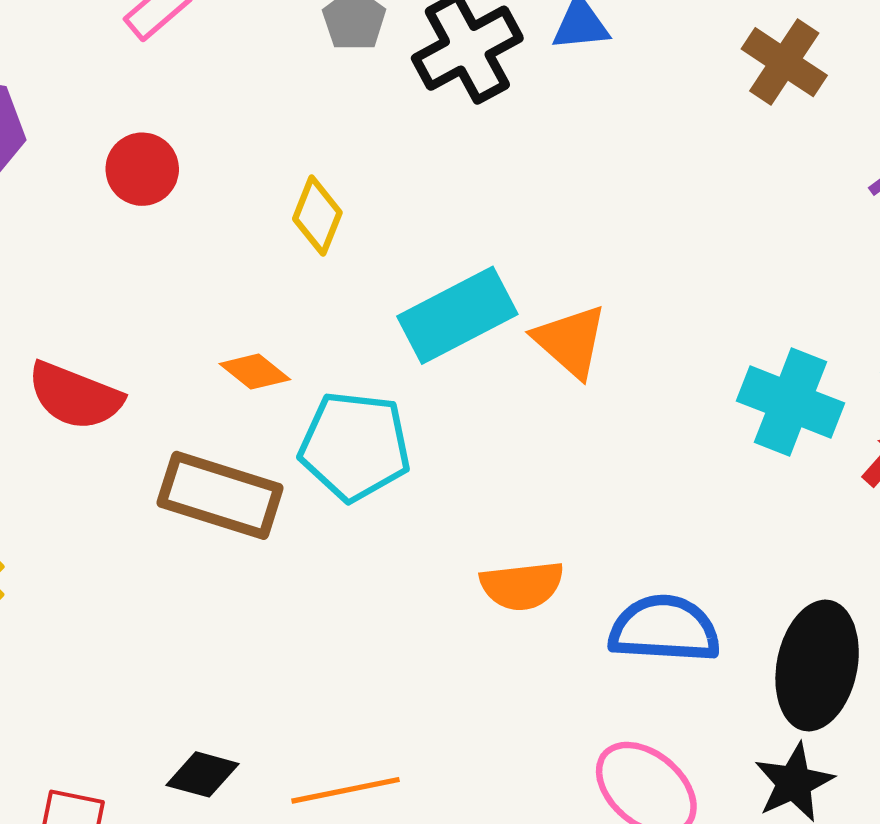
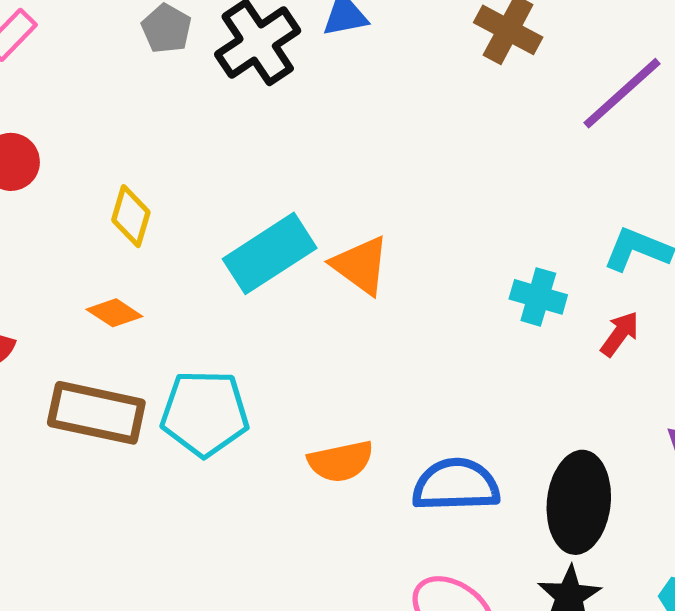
yellow diamond: (317, 216) -> (131, 216), moved
cyan cross: (791, 402) -> (538, 297), size x0.7
cyan pentagon: (355, 446) -> (205, 413), moved

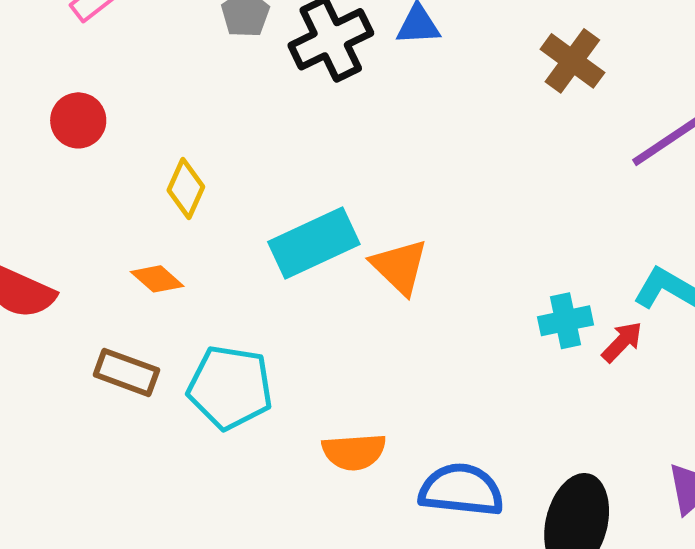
cyan cross: (538, 297) -> (565, 321), turned -36
red arrow: (620, 334) -> (622, 342), moved
brown rectangle: (96, 413) -> (126, 372), size x0.7

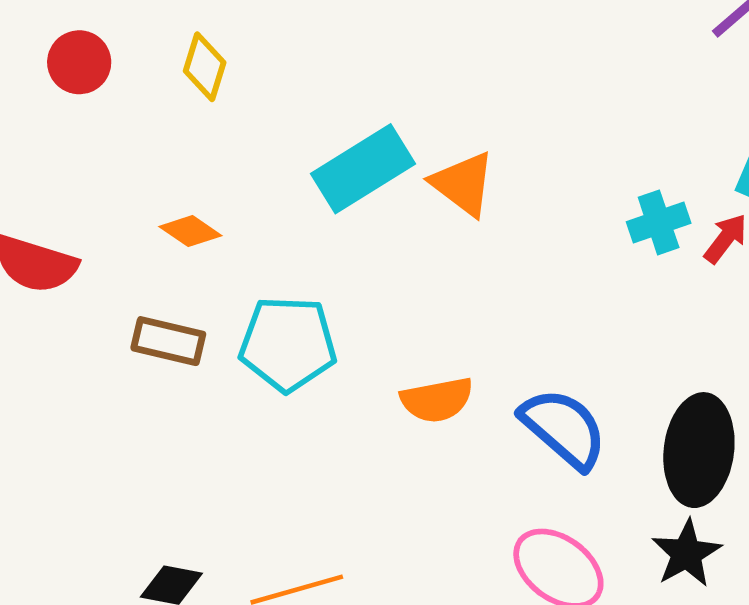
yellow diamond: (186, 189) -> (205, 67), moved
blue semicircle: (461, 490) -> (564, 428), turned 42

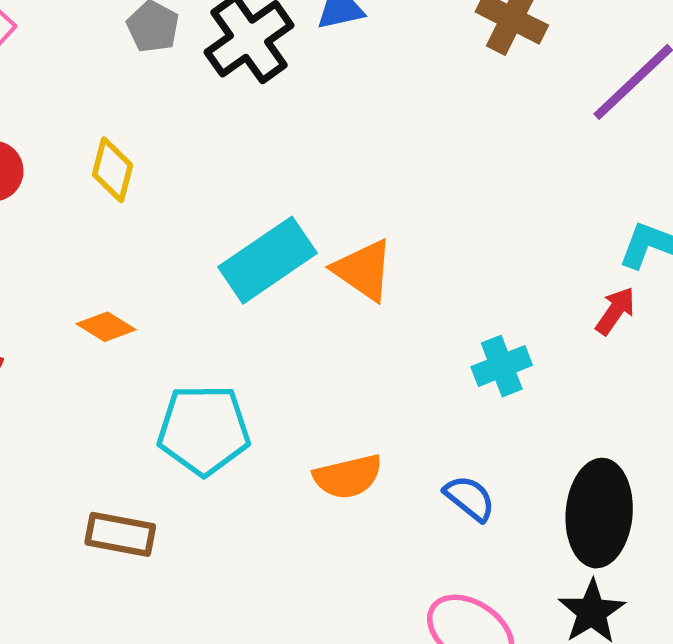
cyan cross: (659, 222) -> (502, 366), moved
brown rectangle: (168, 341) -> (120, 534), moved
blue semicircle: (564, 428) -> (470, 498), size x0.6

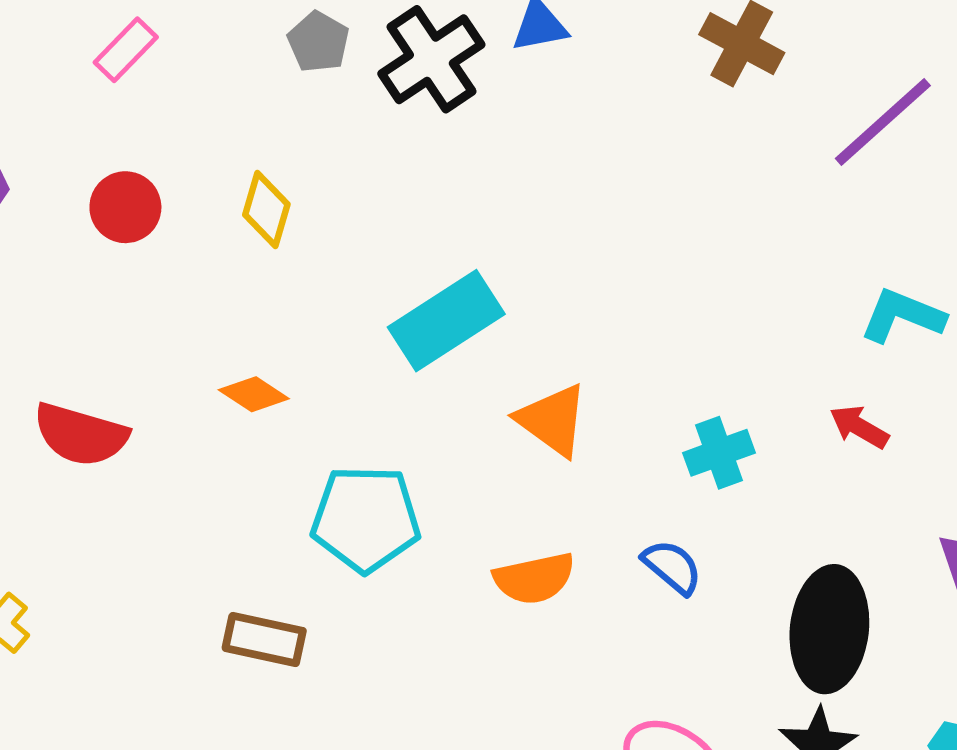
orange triangle: (363, 270) -> (552, 420), moved
red arrow: (615, 311) -> (859, 427), moved, turned -96
blue semicircle: (470, 498) -> (672, 567), moved

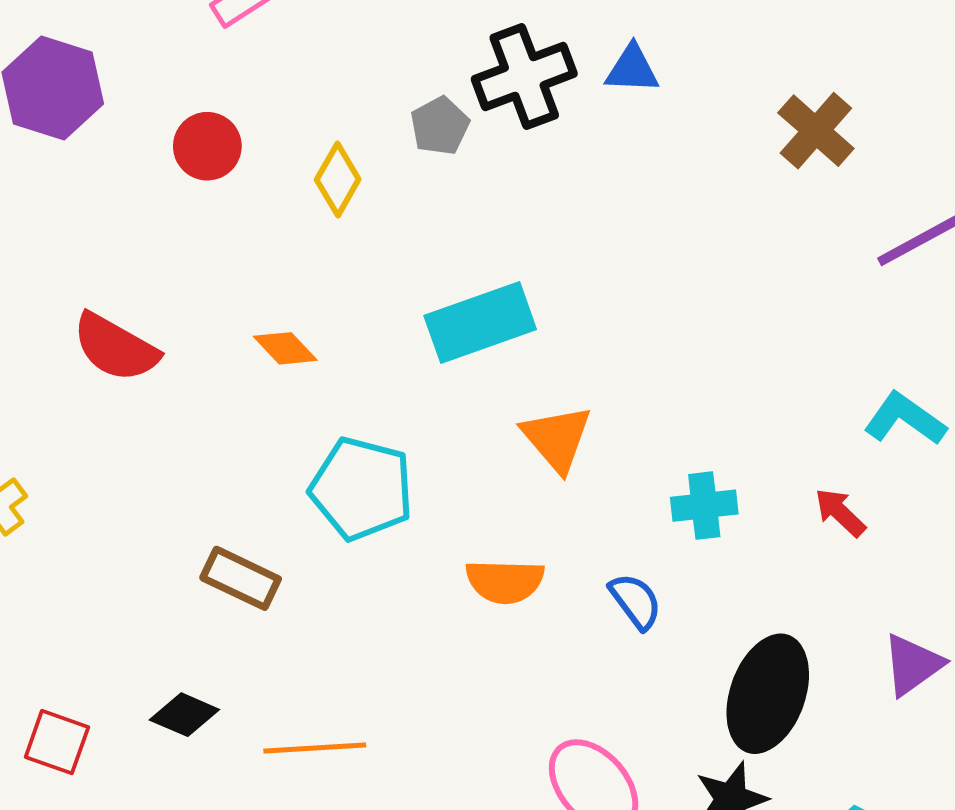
gray pentagon: (318, 42) -> (440, 126), moved

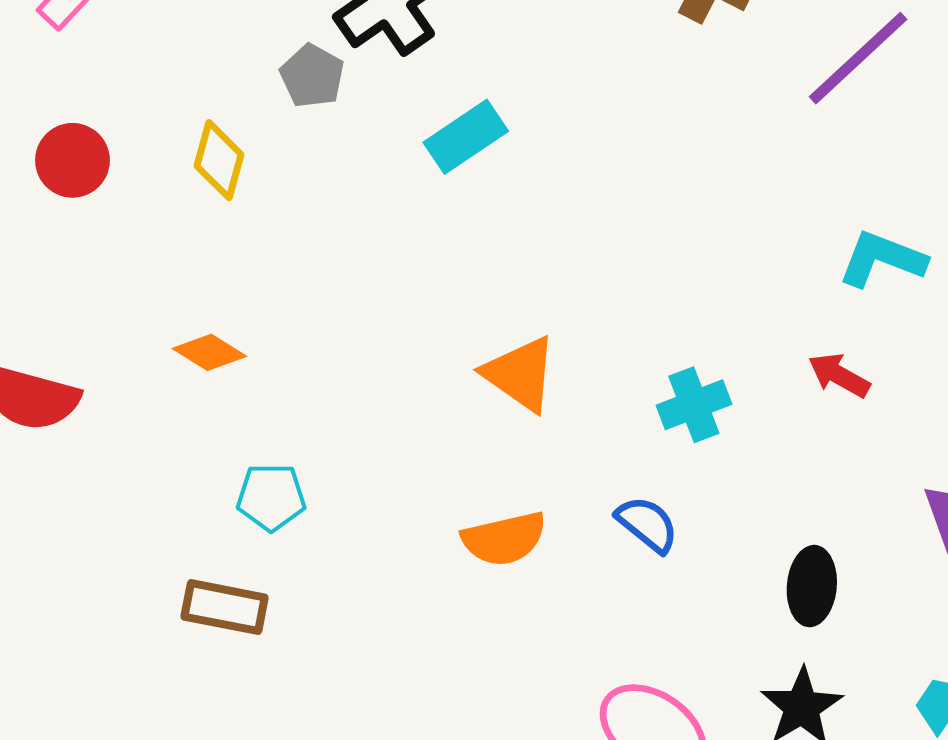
cyan rectangle: (480, 323) -> (466, 137), moved, size x0.7
cyan pentagon: (362, 489) -> (271, 497), moved, size x0.6
black ellipse: (768, 694) -> (812, 586), size x0.6

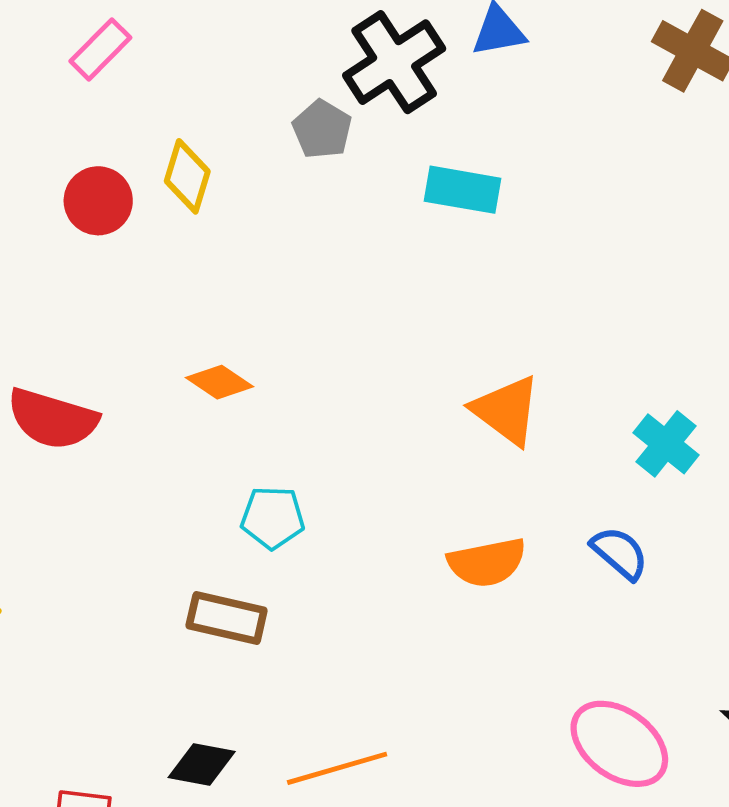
cyan rectangle: (466, 137) -> (462, 190), turned 42
yellow diamond: (219, 160) -> (187, 176), moved
cyan cross: (694, 405) -> (666, 444), turned -32

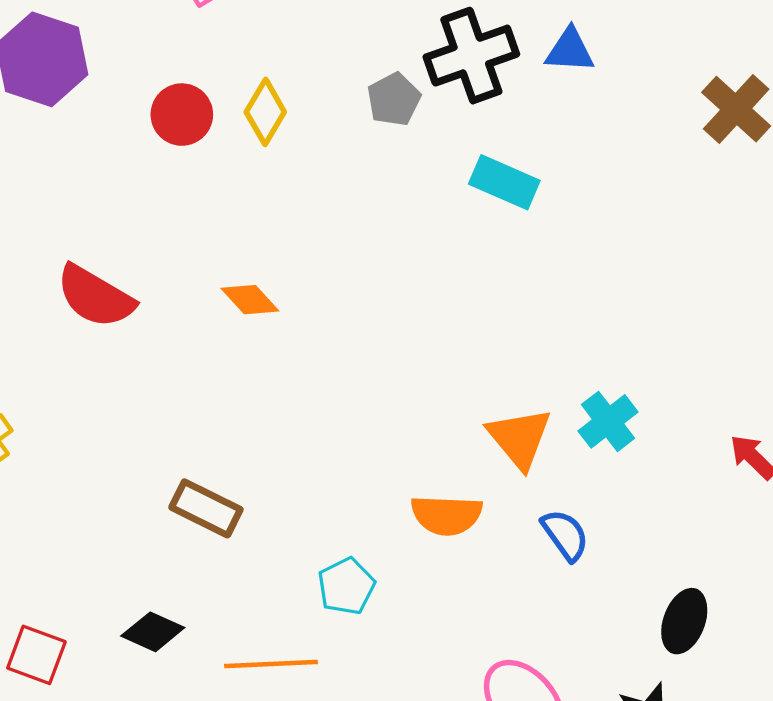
orange triangle: (506, 410) -> (519, 438), moved
cyan cross: (666, 444) -> (608, 421), moved
cyan pentagon: (273, 518) -> (346, 586), moved, turned 30

